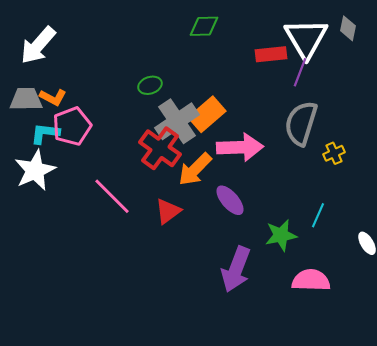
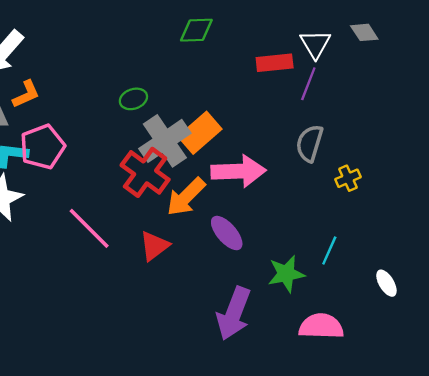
gray diamond: (348, 28) -> (364, 32), turned -45
white triangle: (306, 38) -> (315, 44), size x0.6
orange L-shape: (53, 97) -> (26, 94), moved, turned -52
gray semicircle: (301, 123) -> (310, 143), size x0.7

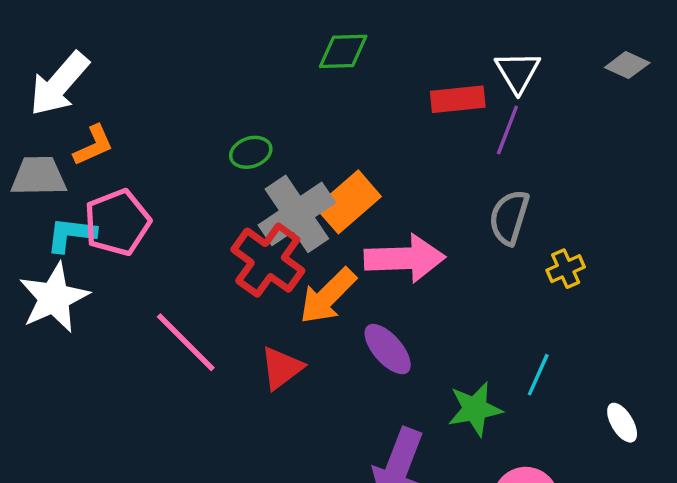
gray diamond: (364, 32) -> (627, 65), moved, turned -32

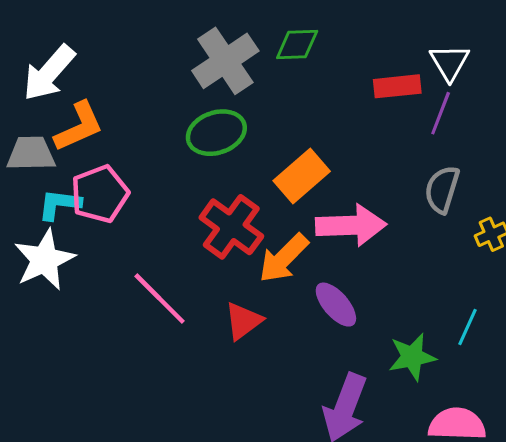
orange L-shape: (93, 145) -> (79, 127), size x1.4
green ellipse: (251, 152) -> (216, 133), size x1.6
gray cross: (297, 214) -> (225, 61), moved

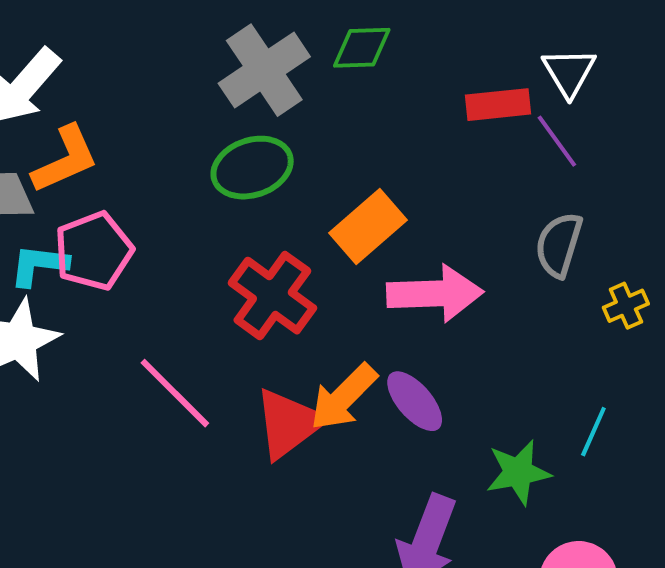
purple line: (441, 113) -> (557, 141), turned -57
orange arrow: (284, 258) -> (344, 397), moved
red triangle: (243, 321) -> (289, 424), size x1.4

